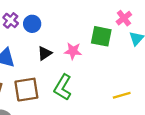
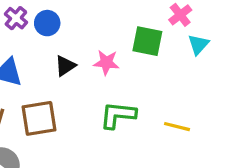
green L-shape: (63, 87) -> (118, 115), moved, turned 65
yellow line: (122, 95) -> (177, 127), turned 30

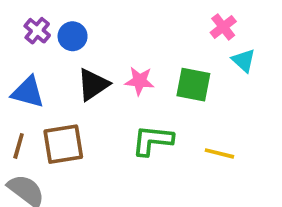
green square: (147, 41) -> (193, 85), moved
cyan triangle: (198, 44) -> (244, 60), turned -30
black triangle: (65, 66) -> (93, 85), size x1.4

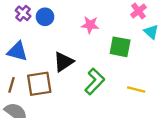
pink star: (139, 81) -> (90, 25), moved
black triangle: (93, 85) -> (63, 62), moved
green L-shape: (153, 140) -> (95, 81), turned 128

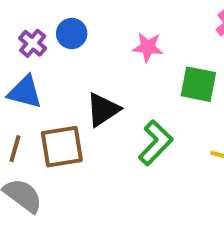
purple cross: (23, 13) -> (33, 43), moved

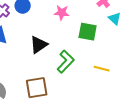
brown square: (62, 147) -> (37, 88), moved

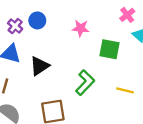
black triangle: (39, 45) -> (40, 66), moved

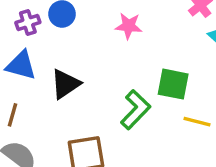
purple cross: (15, 26) -> (28, 23), turned 32
green square: (109, 49) -> (173, 84), moved

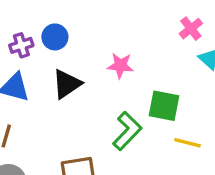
pink star: (129, 26) -> (120, 65), moved
black triangle: (65, 84) -> (67, 84), moved

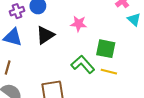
green L-shape: (127, 131) -> (83, 64), turned -85
yellow line: (188, 143) -> (109, 72), moved

